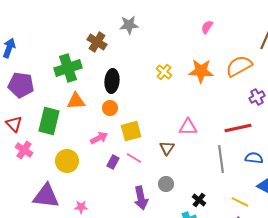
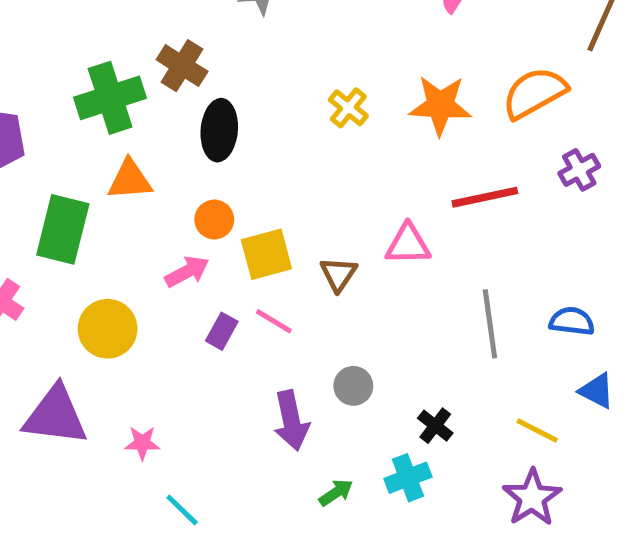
brown cross: (97, 42) -> (182, 66), moved
orange circle: (110, 108) -> (214, 219), moved
red line: (238, 128) -> (485, 197), moved
brown triangle: (167, 148) -> (338, 274), moved

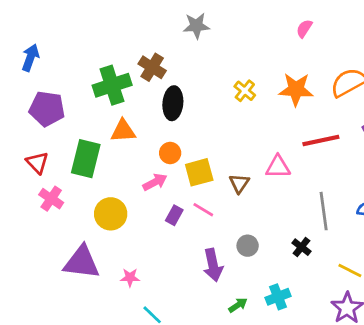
black cross: (435, 426) -> (301, 247), moved

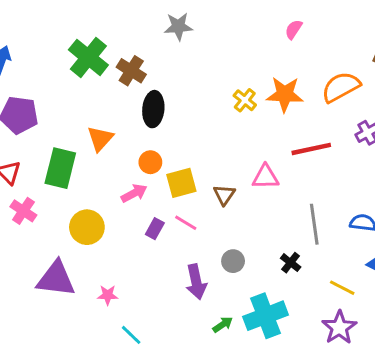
green cross: (112, 85) -> (88, 57), moved, turned -33
yellow cross: (245, 91) -> (245, 100), moved
orange triangle: (123, 131) -> (100, 139), turned -44
cyan cross: (278, 297) -> (265, 316), size x1.6

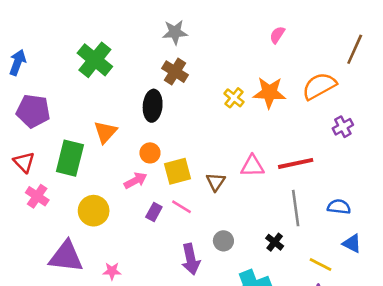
brown cross: (131, 71) -> (175, 72), moved
red line: (311, 149) -> (296, 163), moved

